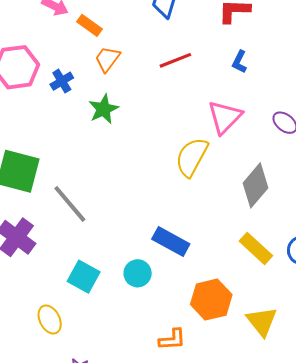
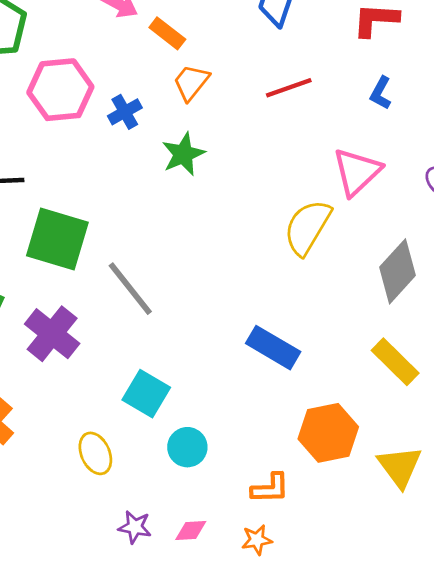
cyan circle: (138, 273) -> (187, 447), moved

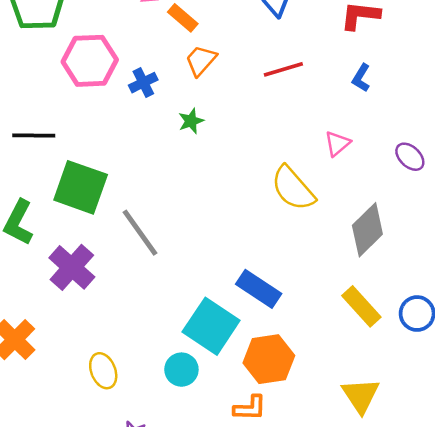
green star: (183, 154) -> (191, 121), size x0.7
pink triangle: (357, 172) -> (337, 144), size x0.6
yellow semicircle: (307, 227) -> (293, 188), turned -75
cyan square: (146, 394) -> (211, 326), moved, size x1.4
orange hexagon: (328, 433) -> (269, 359), moved

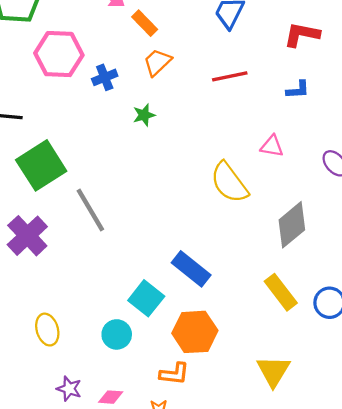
blue L-shape: (361, 78) -> (298, 90), turned -130
pink triangle: (337, 144) -> (272, 146), turned 45
green square: (81, 187) -> (41, 165), turned 33
cyan square: (211, 326) -> (146, 298), size x0.7

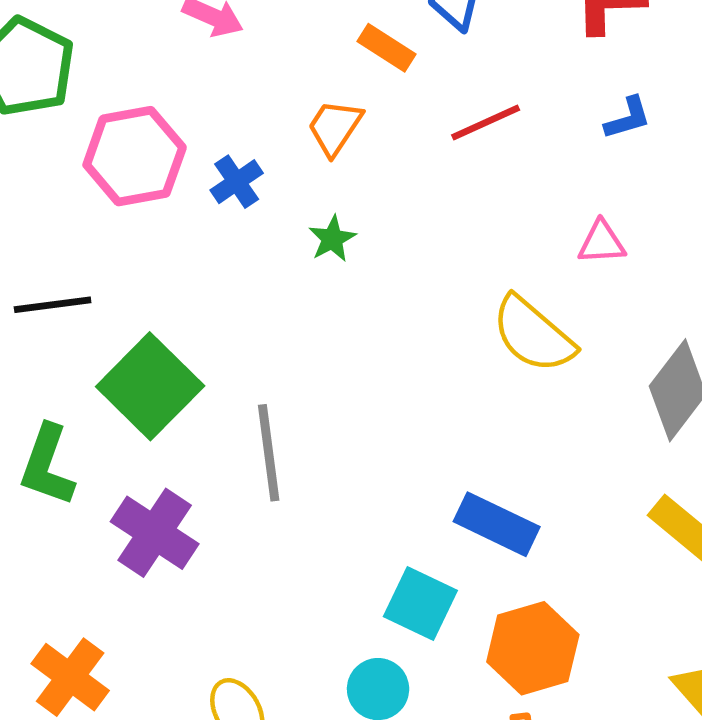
orange rectangle: (145, 23) -> (387, 48), moved
gray line: (90, 210) -> (269, 453), turned 36

